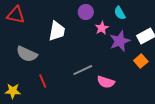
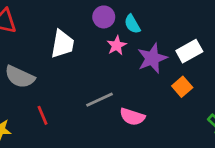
cyan semicircle: (120, 13) -> (132, 24), moved
pink star: (102, 28) -> (117, 45), moved

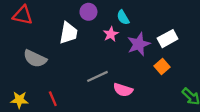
purple circle: (104, 17) -> (88, 12), moved
red line: (42, 115) -> (53, 99), moved

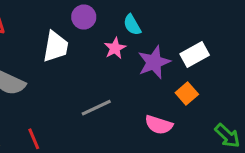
pink semicircle: (123, 90) -> (159, 125), moved

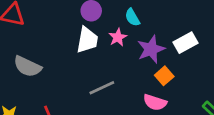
white trapezoid: (56, 47) -> (87, 40), moved
orange square: (187, 94) -> (164, 76), moved

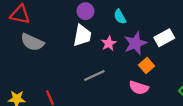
pink star: (118, 37) -> (109, 43), moved
gray semicircle: (27, 67) -> (32, 42), moved

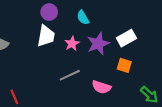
orange square: (147, 66) -> (124, 65), moved, turned -32
gray line: (94, 75) -> (70, 75), moved

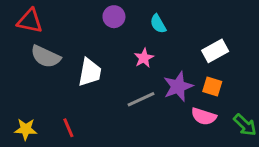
white trapezoid: (46, 36) -> (90, 72), moved
purple star: (98, 44) -> (178, 86), moved
pink semicircle: (101, 87) -> (204, 116), moved

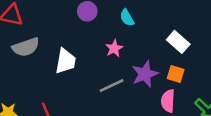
white rectangle: (215, 51) -> (178, 42), turned 70
gray semicircle: (46, 57) -> (26, 47), turned -44
pink semicircle: (204, 116) -> (168, 101), turned 75

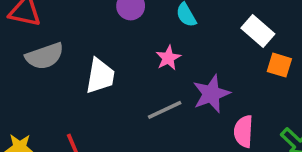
white rectangle: (178, 42) -> (258, 31), moved
orange square: (176, 74) -> (279, 65), moved

